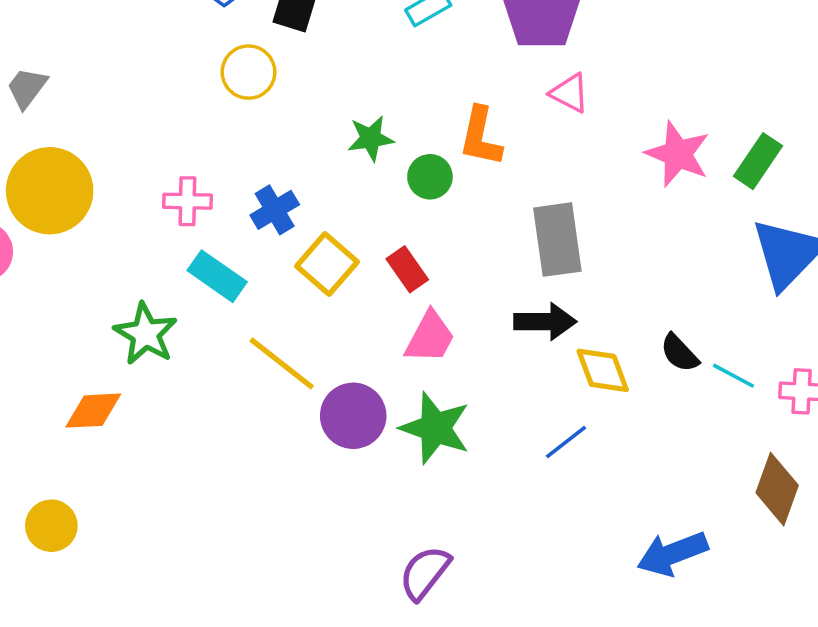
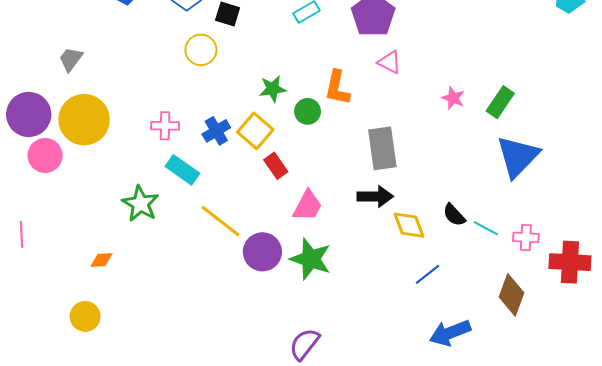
pink star: (678, 154) -> (453, 98), size x0.6
yellow square: (327, 264) -> (255, 131), moved
red rectangle: (407, 269) -> (276, 166), moved
orange diamond: (93, 411) -> (101, 260), moved, size x0.7
blue line: (566, 442) -> (427, 274), moved

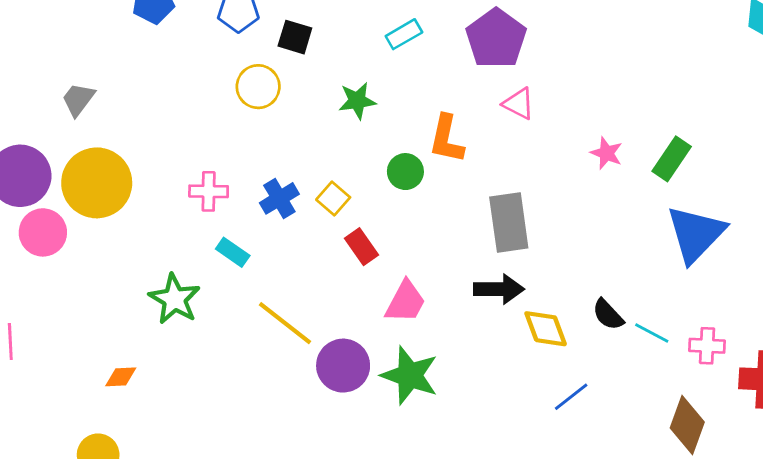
green star: (273, 89) -> (357, 101), moved
yellow square: (255, 131) -> (333, 198), size x0.7
cyan rectangle: (182, 170) -> (233, 252), size x0.7

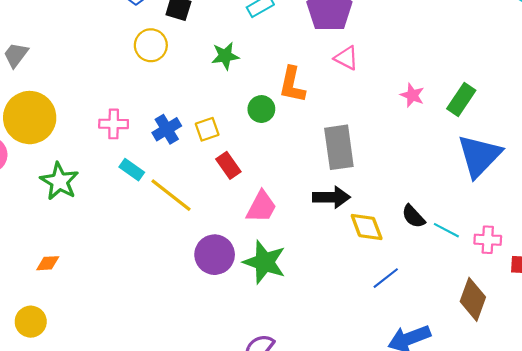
yellow square: (333, 198) -> (207, 129), turned 30
green star: (175, 299) -> (59, 181), moved
yellow line: (285, 323) -> (171, 195), moved

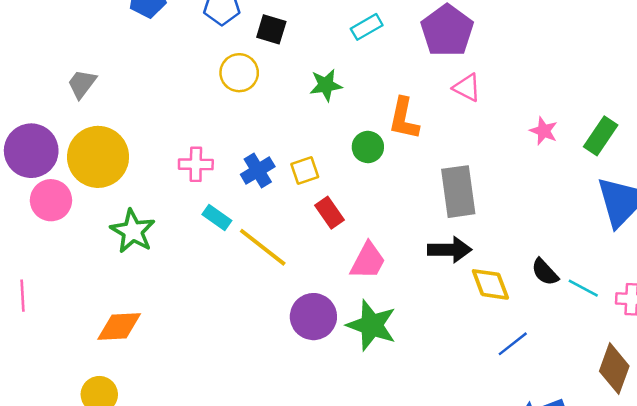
orange diamond: (48, 263) -> (119, 326), size x1.6

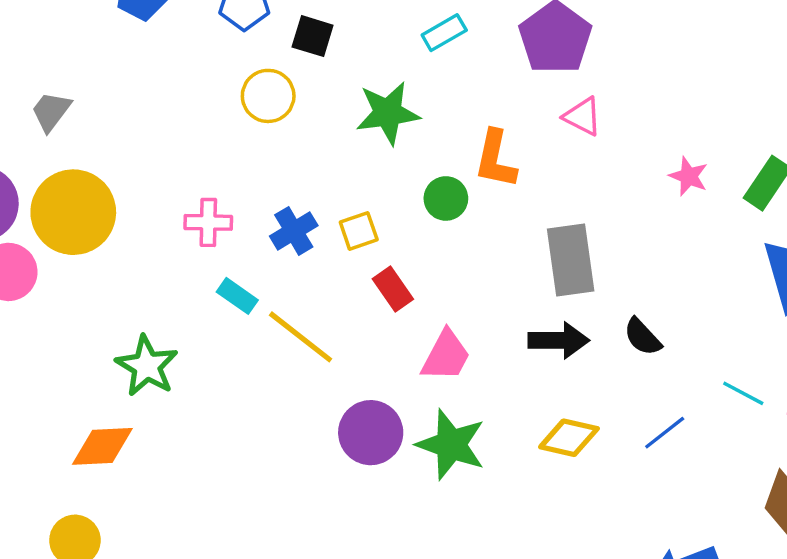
green star: (326, 85) -> (388, 113), size x1.4
green star: (133, 231) -> (147, 366), moved
black semicircle: (545, 272) -> (642, 337), moved
yellow diamond: (490, 284) -> (569, 438), moved, turned -57
blue line: (513, 344) -> (665, 433), moved

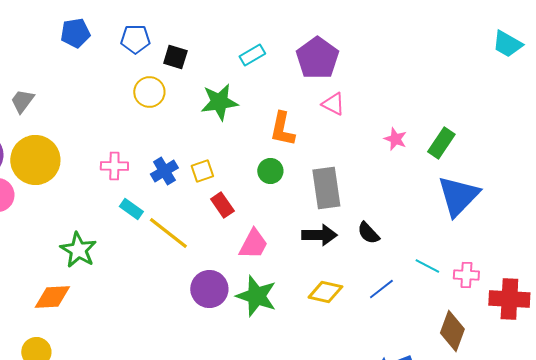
green circle: (446, 198) -> (270, 171), moved

